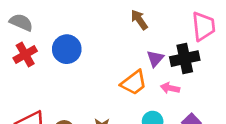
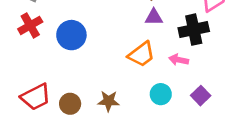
blue circle: (67, 49) -> (71, 35), moved
purple triangle: (155, 59) -> (154, 17), moved, turned 48

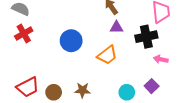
blue circle: (71, 35) -> (71, 41), moved
pink arrow: (179, 60) -> (161, 59), moved
cyan circle: (161, 94) -> (127, 92), moved

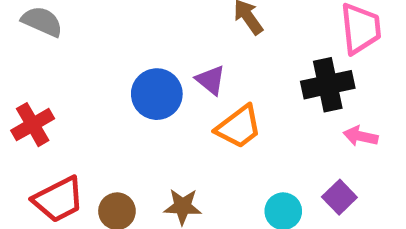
purple triangle: (116, 27) -> (211, 80), moved, turned 40
red cross: (24, 34) -> (33, 125), moved

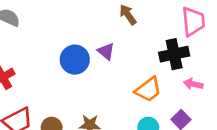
orange trapezoid: (239, 127) -> (148, 90), moved

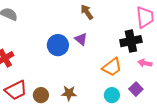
brown arrow: (128, 15) -> (87, 12), moved

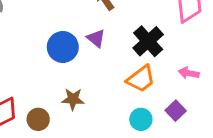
black cross: (131, 41) -> (148, 41), moved, turned -30
brown star: (69, 93) -> (73, 99), moved

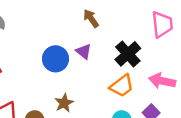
pink arrow: (189, 73) -> (162, 81), size x1.5
brown star: (73, 99) -> (64, 103), turned -30

